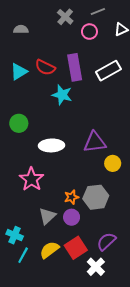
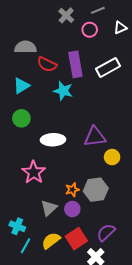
gray semicircle: (21, 29) -> (25, 47), moved, size x1.5
cyan triangle: (19, 72) -> (21, 86), moved

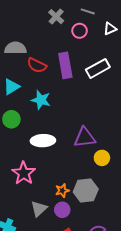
gray line: (98, 10) -> (88, 11), turned 40
cyan star: (63, 91) -> (41, 100), moved

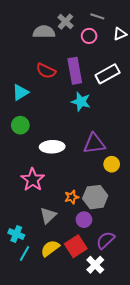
gray semicircle: (15, 48) -> (44, 32), moved
cyan star: (41, 100) -> (81, 102), moved
purple circle: (62, 210) -> (84, 220), moved

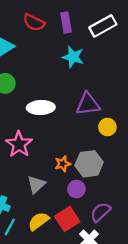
purple rectangle: (75, 71) -> (66, 22), size x0.7

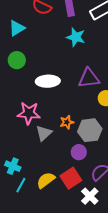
pink star: (19, 144) -> (29, 113), turned -30
orange star: (63, 164) -> (67, 122), moved
gray triangle: (36, 184) -> (44, 133), moved

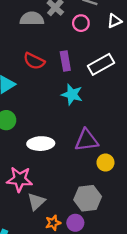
orange star: (67, 122) -> (53, 223), moved

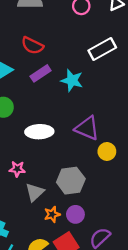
purple rectangle: (65, 61) -> (41, 73), moved, turned 66
purple triangle: (87, 140) -> (87, 128), turned 30
pink star: (20, 179) -> (17, 169), size x0.6
gray hexagon: (88, 198) -> (71, 181), moved

